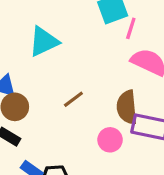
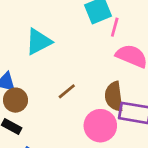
pink circle: (110, 140) -> (100, 126), size x1.5

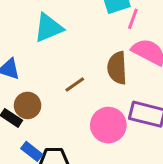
brown semicircle: (114, 96) -> (117, 68), moved
brown circle: (15, 100) -> (28, 105), moved

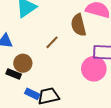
pink circle: (108, 125) -> (94, 69), moved

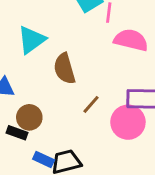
brown semicircle: (79, 25) -> (64, 69), moved
brown line: (52, 42) -> (91, 104), moved

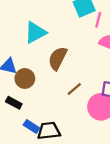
brown semicircle: (64, 69) -> (58, 58), turned 35
brown circle: (29, 117) -> (25, 78), moved

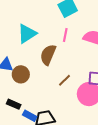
pink line: (98, 20) -> (65, 35), moved
black rectangle: (14, 103) -> (14, 104), moved

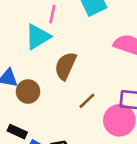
pink line: (65, 35) -> (52, 14), moved

